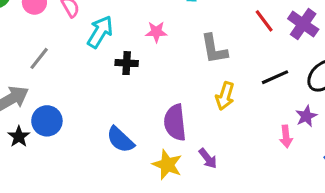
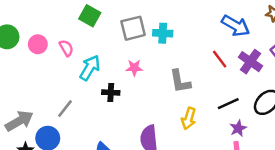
gray line: (39, 58) -> (65, 109), moved
purple star: (306, 116) -> (238, 128), moved

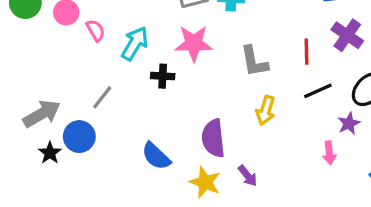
pink semicircle: (66, 48) -> (96, 30), moved
red line: (220, 59) -> (306, 52), moved, turned 36
pink star: (134, 68) -> (194, 43), size x1.6
purple star: (238, 128) -> (349, 123), moved

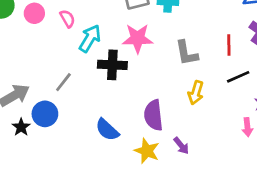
pink semicircle: (96, 30) -> (67, 19), moved
black cross: (163, 76) -> (112, 65), size x1.5

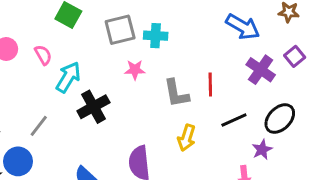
pink star: (138, 38) -> (135, 70), moved, size x0.6
red line: (229, 45) -> (210, 84), moved
black cross: (112, 65) -> (93, 107), turned -32

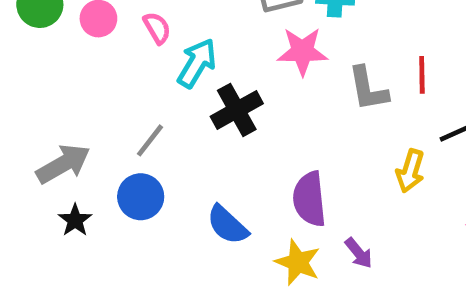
pink star: (135, 70) -> (302, 51), size x1.5
yellow arrow: (187, 138) -> (410, 171), moved
blue circle: (18, 161) -> (141, 197), moved

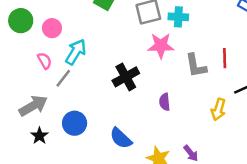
pink semicircle: (157, 28) -> (44, 61), moved
cyan arrow: (197, 63) -> (76, 52), moved
gray line: (150, 140) -> (63, 78), moved
purple semicircle: (309, 199) -> (165, 102), moved, size x0.6

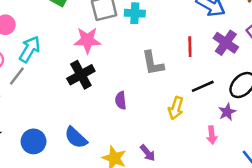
pink star: (161, 46) -> (87, 40), moved
red line: (225, 58) -> (190, 47), moved
blue circle: (75, 123) -> (34, 141), moved

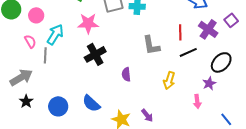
pink star: (87, 40) -> (88, 23), moved
gray line: (17, 76) -> (45, 55), turned -35
black line: (203, 86) -> (188, 52), moved

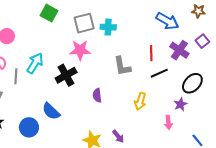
pink star: (88, 23) -> (80, 50), moved
cyan arrow: (55, 34) -> (35, 63), moved
blue semicircle: (91, 103) -> (51, 111), moved

